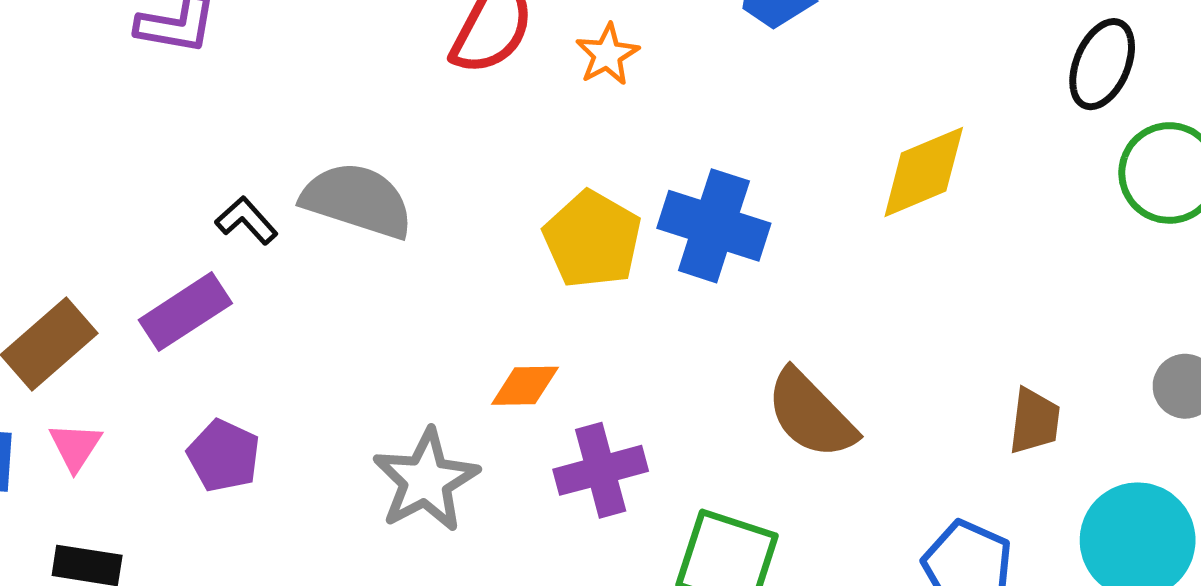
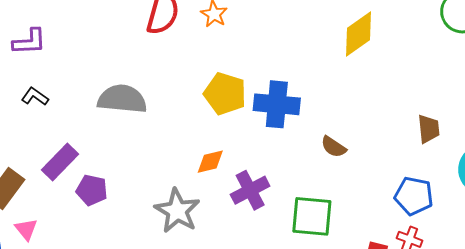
black L-shape: (246, 220) -> (35, 97), moved
blue cross: (714, 226) -> (277, 104), moved
brown semicircle: (811, 414) -> (334, 147), size x0.6
purple pentagon: (224, 456) -> (92, 190), moved

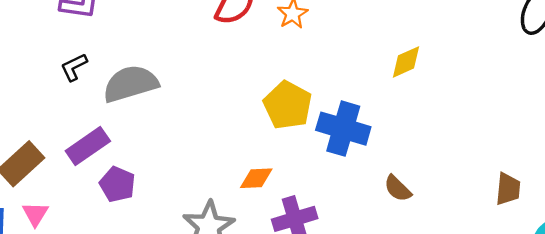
yellow diamond: (359, 34) -> (406, 62), moved, size x0.7
black L-shape: (35, 97) -> (74, 67), turned -72
gray semicircle: (122, 99) -> (130, 84), moved, turned -33

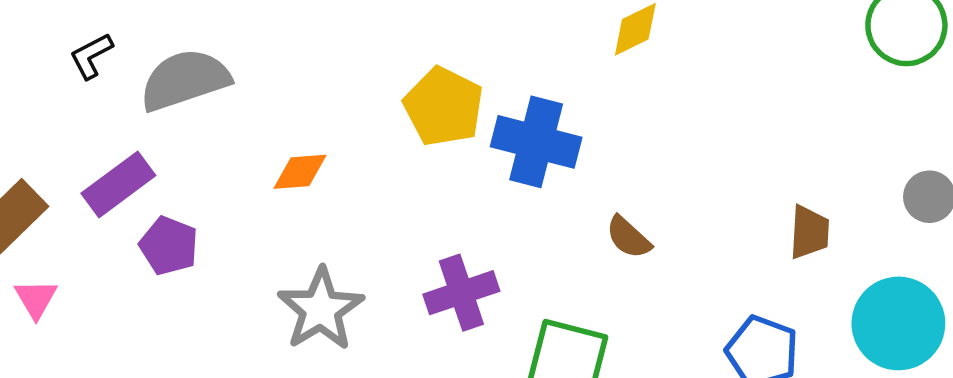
orange diamond: (256, 178) -> (300, 172), moved

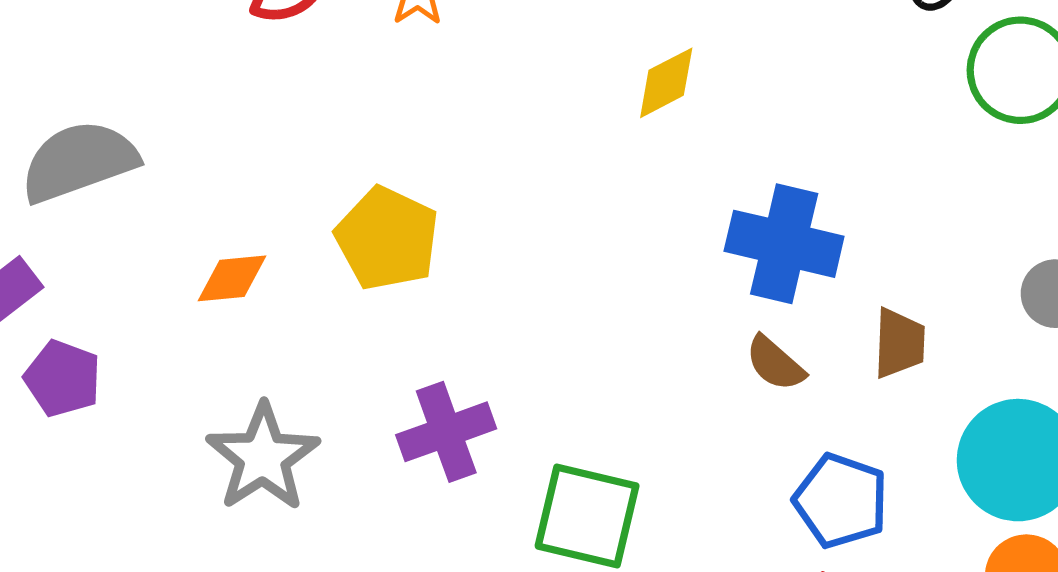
yellow pentagon: (444, 107) -> (387, 238), moved
blue cross: (536, 142) -> (784, 244), moved
brown semicircle: (628, 237) -> (775, 363), moved

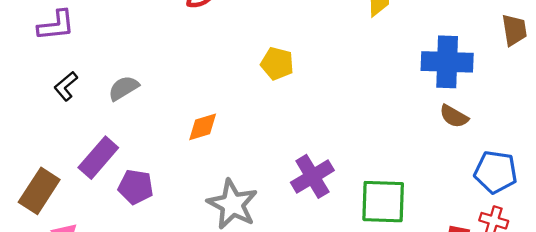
gray semicircle: (79, 161) -> (124, 88), size x0.6
yellow pentagon: (387, 238) -> (277, 64), moved, size x0.7
brown trapezoid: (899, 343) -> (514, 30), moved

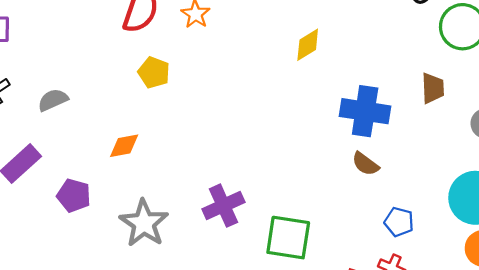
yellow pentagon: (277, 64) -> (154, 72), moved
blue pentagon: (496, 172) -> (399, 222), size x0.7
purple pentagon: (136, 187) -> (74, 196), moved

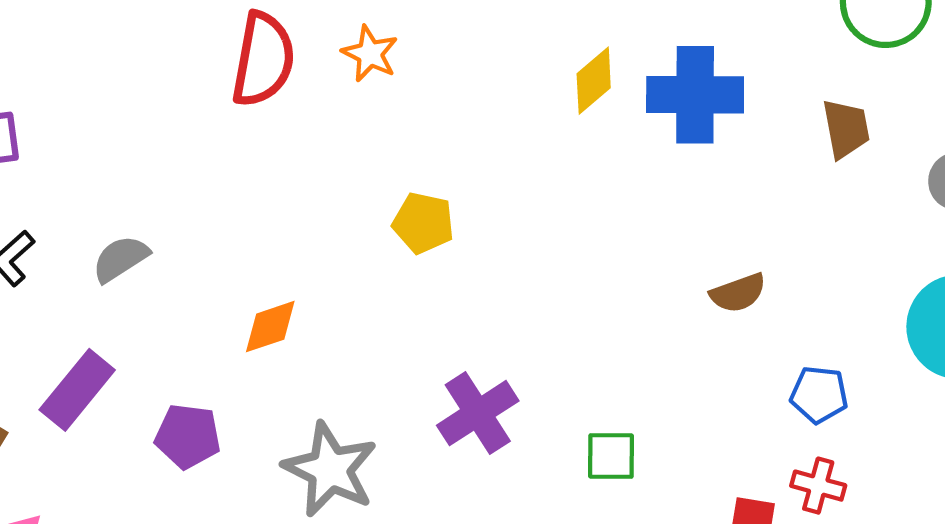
yellow pentagon: (154, 72) -> (423, 223), moved
blue cross: (365, 111) -> (695, 95), moved
brown semicircle: (365, 164) -> (738, 293), turned -48
green square: (288, 238) -> (611, 456), size x0.6

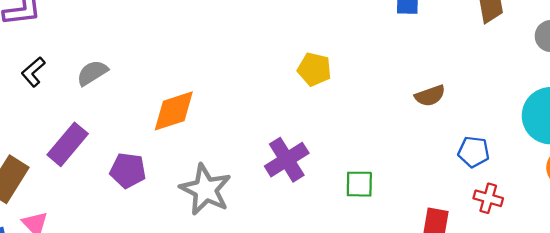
yellow pentagon: (423, 223) -> (314, 69), moved
orange diamond: (270, 327) -> (174, 111), size x1.4
red cross: (818, 486) -> (488, 198), moved

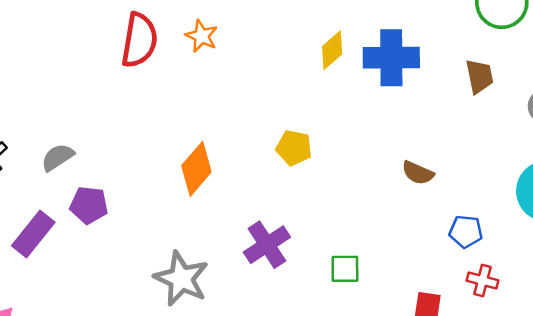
brown semicircle: (430, 96) -> (418, 173), turned 44
orange diamond: (174, 111) -> (196, 169), moved, turned -30
purple pentagon: (128, 170) -> (89, 205), moved

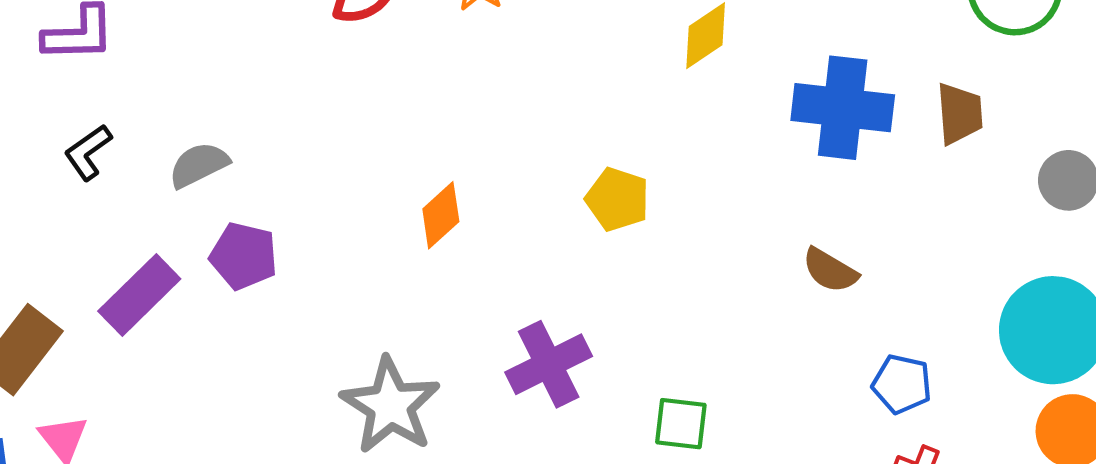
blue cross: (391, 58) -> (843, 108), moved
orange diamond: (196, 169) -> (441, 215), size x0.7

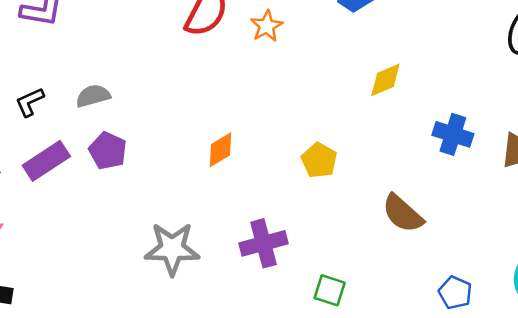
blue cross: (843, 108) -> (453, 134), size x0.7
black L-shape: (88, 152) -> (30, 102), moved
brown semicircle: (830, 270) -> (403, 214), moved, size x1.4
gray star: (390, 405) -> (172, 249), turned 30

